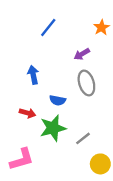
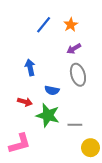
orange star: (101, 27) -> (71, 25), moved
green star: (53, 128) -> (48, 115), turned 30
gray line: (83, 138) -> (75, 125), turned 40

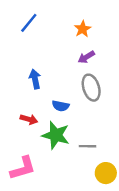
blue line: (44, 25) -> (29, 23), moved

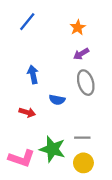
green star: (56, 135) -> (52, 149), moved
pink L-shape: (23, 168) -> (21, 158), turned 35
yellow circle: (106, 173) -> (83, 163), moved

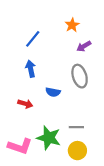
blue line: (27, 22) -> (33, 39), moved
purple arrow: (81, 54) -> (84, 46), moved

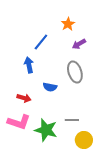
blue line: (33, 39) -> (41, 42), moved
pink L-shape: (20, 146) -> (19, 122), moved
yellow circle: (77, 151) -> (84, 140), moved

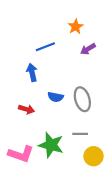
blue line: (41, 42) -> (45, 47), turned 30
gray ellipse: (75, 72) -> (82, 99), moved
pink L-shape: (19, 122) -> (21, 154), moved

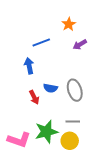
red arrow: (26, 109) -> (34, 97), moved, turned 48
green star: (51, 145) -> (46, 132), turned -30
yellow circle: (94, 156) -> (70, 141), moved

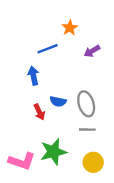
orange star: (69, 24) -> (70, 28), moved
gray line: (73, 122) -> (87, 130), moved
yellow circle: (70, 141) -> (93, 162), moved

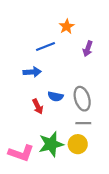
purple arrow: (92, 51) -> (88, 49), turned -40
blue arrow: (33, 76) -> (32, 72), turned 98
yellow circle: (93, 162) -> (78, 144), moved

